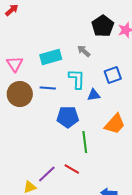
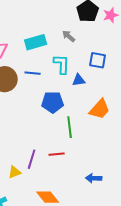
blue square: (113, 75) -> (98, 60), turned 30
red line: (72, 169) -> (57, 154), turned -35
purple line: (47, 174) -> (32, 159), turned -30

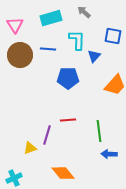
blue triangle: (79, 80) -> (94, 56), turned -40
green line: (70, 127) -> (99, 131), moved
red line: (57, 154) -> (68, 120), moved

